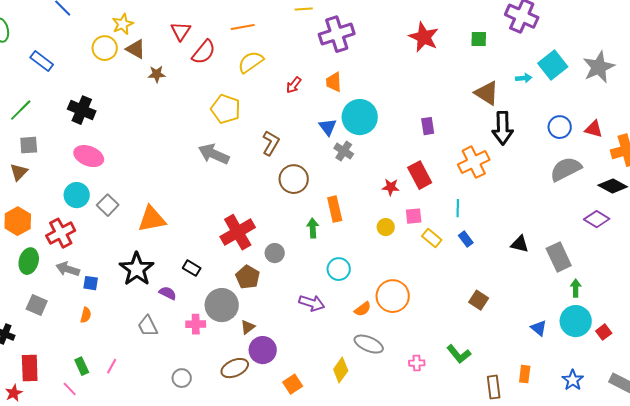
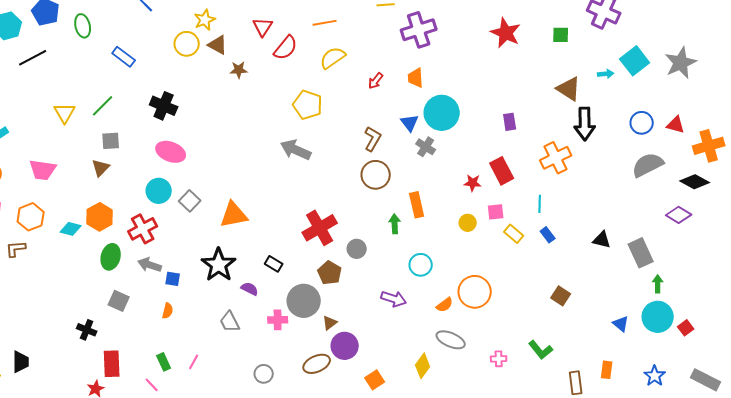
brown L-shape: (271, 143) -> (373, 139), moved

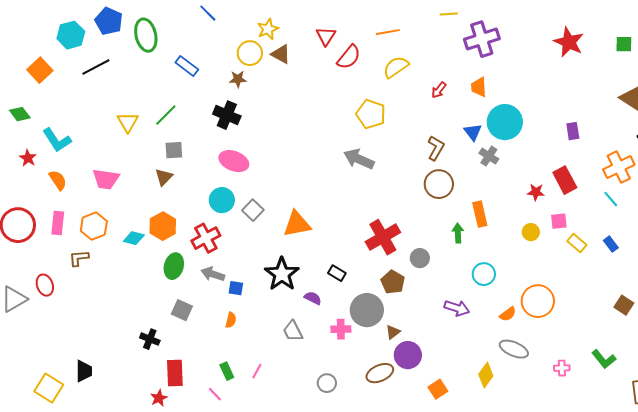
green ellipse: (83, 26) -> (146, 35), size x1.4
brown star: (239, 70) -> (238, 79), moved
cyan line: (540, 204) -> (611, 199), moved, turned -42

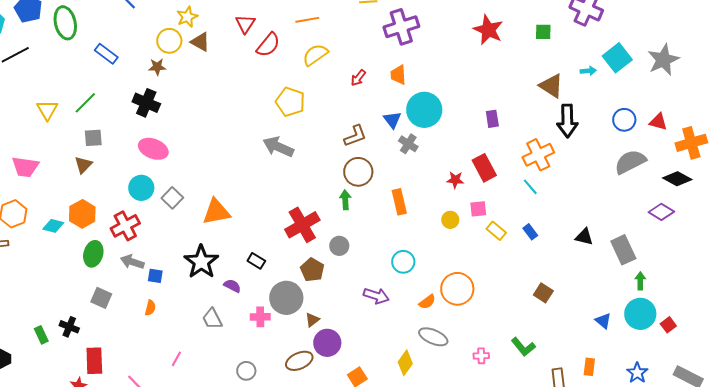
brown L-shape: (436, 148) -> (355, 136), turned 40
green arrow: (458, 233) -> (345, 200), moved
green rectangle: (227, 371) -> (41, 335), moved

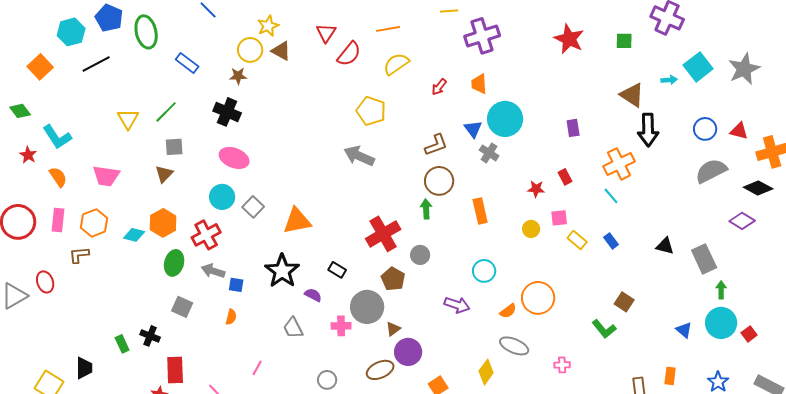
red rectangle: (484, 168) -> (565, 177), size x0.6
green L-shape: (523, 347) -> (604, 329), moved

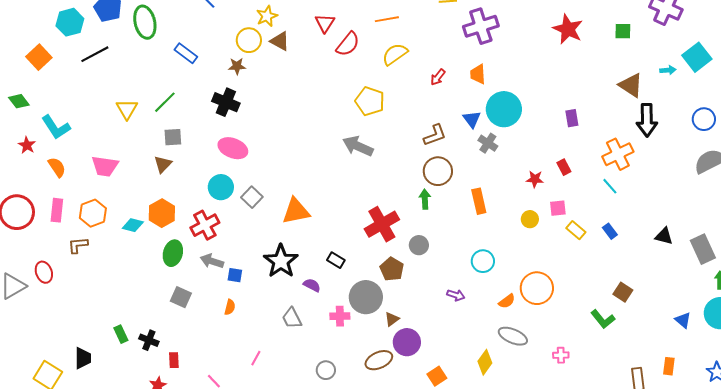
purple arrow: (457, 305) -> (456, 295), size x0.7
black cross: (150, 336) -> (149, 340), moved
red rectangle: (175, 370) -> (174, 360), size x0.6

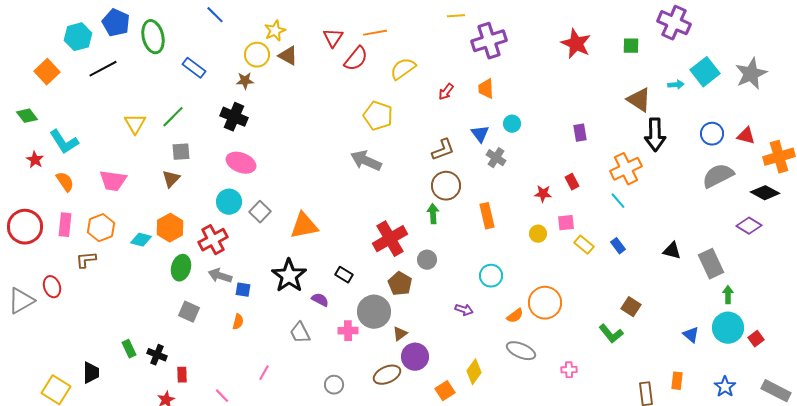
orange line: (387, 19) -> (375, 33), moved
cyan circle: (504, 109) -> (512, 124), size x0.5
yellow diamond: (485, 362) -> (474, 372), moved

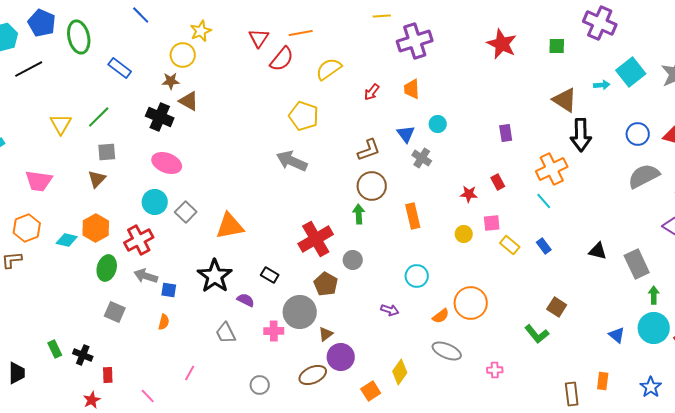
brown triangle: (288, 56) -> (189, 101), moved

